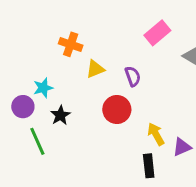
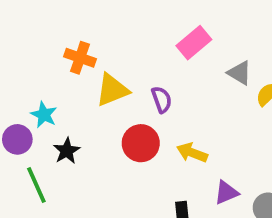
yellow triangle: (95, 69) -> (112, 90), size x1.4
cyan star: (43, 88) -> (44, 115), turned -30
yellow arrow: (156, 134) -> (192, 153), moved, turned -40

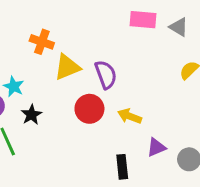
pink rectangle: (194, 43) -> (143, 20), moved, turned 45
gray triangle: (239, 73) -> (179, 27), moved
purple semicircle: (162, 100) -> (106, 75), size x1.4

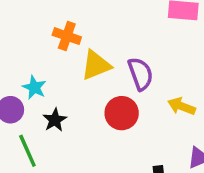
yellow arrow: (130, 116) -> (182, 106), moved

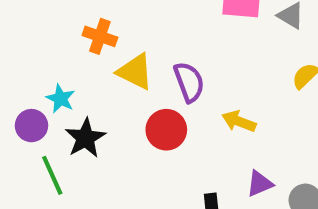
yellow triangle: (96, 65) -> (135, 72), turned 48
black star: (55, 120) -> (85, 138), size x1.4

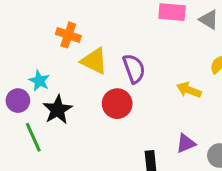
yellow arrow: (239, 121) -> (189, 90), moved

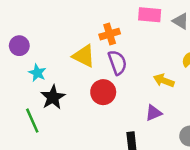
orange cross: (68, 35) -> (110, 34), moved, turned -36
purple circle: (18, 101) -> (19, 46), moved
purple triangle: (186, 143) -> (154, 113), moved

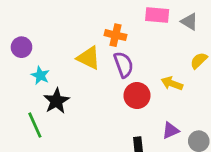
orange cross: (110, 34) -> (115, 35), turned 30
red circle: (103, 92) -> (137, 96), moved
purple triangle: (154, 113) -> (171, 130), moved

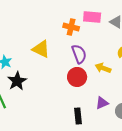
orange cross: (115, 35) -> (71, 27), moved
purple semicircle: (124, 65) -> (79, 54), moved

